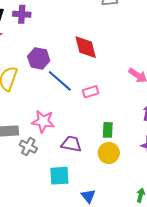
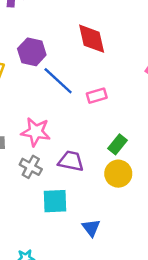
green rectangle: (108, 130) -> (118, 144), turned 35
gray cross: (28, 147) -> (31, 167), moved

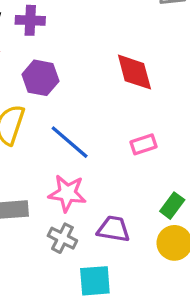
purple hexagon: (32, 52) -> (40, 78), moved
blue line: (58, 81) -> (70, 142), moved

